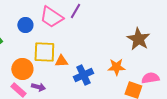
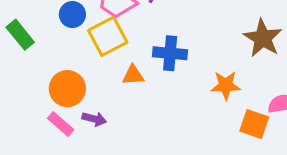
yellow square: (44, 52) -> (108, 36), moved, turned -30
blue cross: (83, 75) -> (170, 53), moved, turned 30

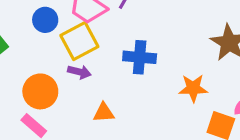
orange triangle: (133, 75) -> (104, 113), moved
purple arrow: (94, 119) -> (79, 72), moved

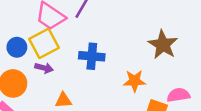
blue circle: (45, 20) -> (17, 47), moved

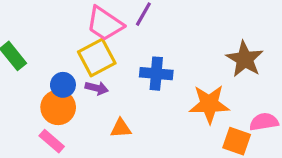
blue circle: (17, 47) -> (63, 85), moved
orange star: (134, 81) -> (209, 104), size x1.4

